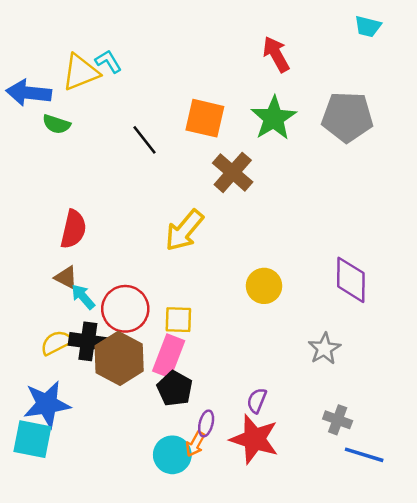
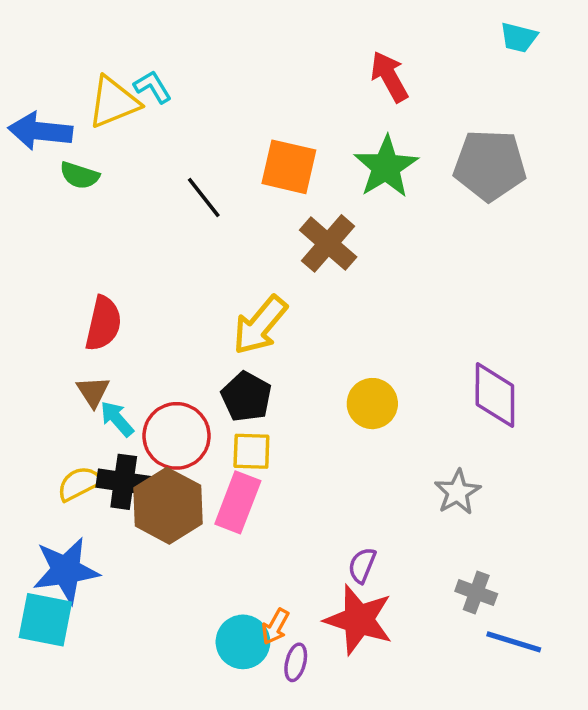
brown triangle: (66, 277) -> (93, 392), turned 30
black pentagon: (175, 388) -> (246, 397), moved
purple ellipse: (206, 423) -> (296, 662), moved

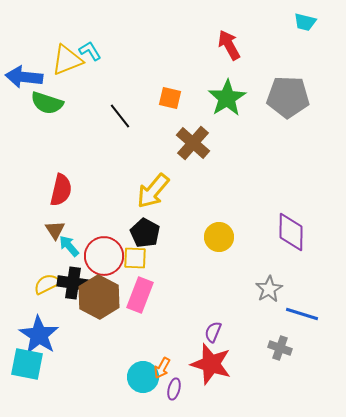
orange square: (289, 167) -> (170, 98), size x0.7
green semicircle: (79, 175) -> (47, 103), size x1.4
yellow square: (251, 451) -> (135, 258), moved
blue star: (66, 570) -> (39, 335), turned -30
blue line: (514, 642) -> (302, 314), moved

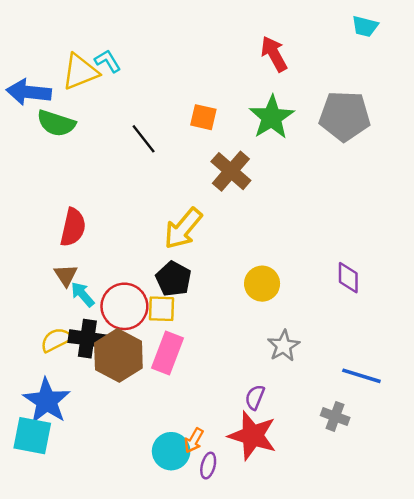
purple diamond: (291, 232) -> (348, 278), size x0.7
gray star: (269, 289) -> (284, 346), moved

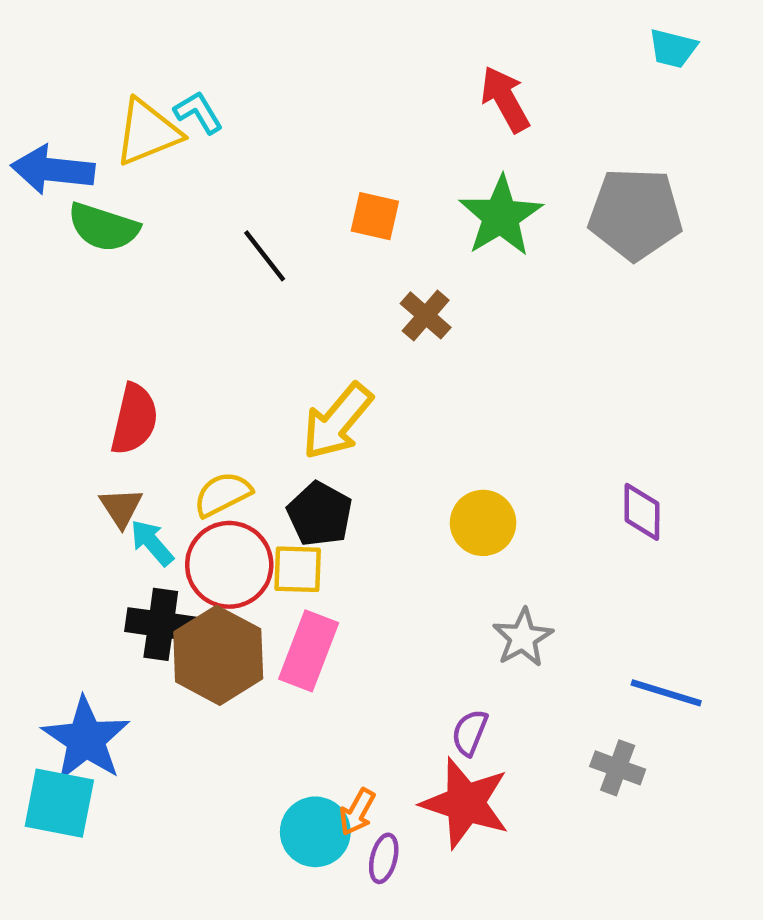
brown cross: (231, 171) -> (426, 315), size x0.7
yellow semicircle: (56, 340) -> (223, 494), moved

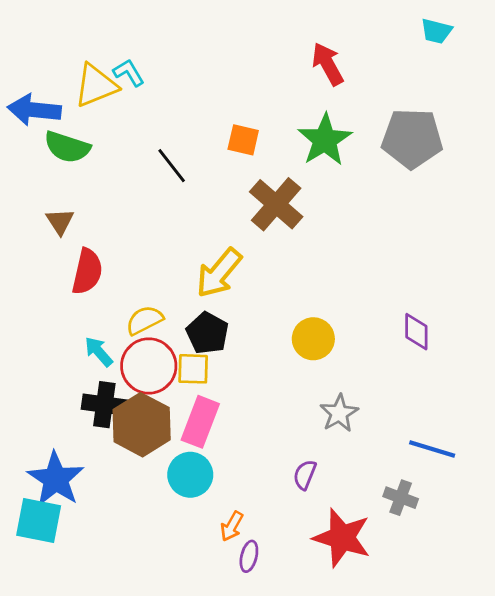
brown cross: (426, 315) -> (276, 204), size x1.6
brown triangle: (121, 507) -> (60, 221), moved
red star: (465, 803) -> (342, 538), moved
cyan circle: (315, 832) -> (190, 475), moved

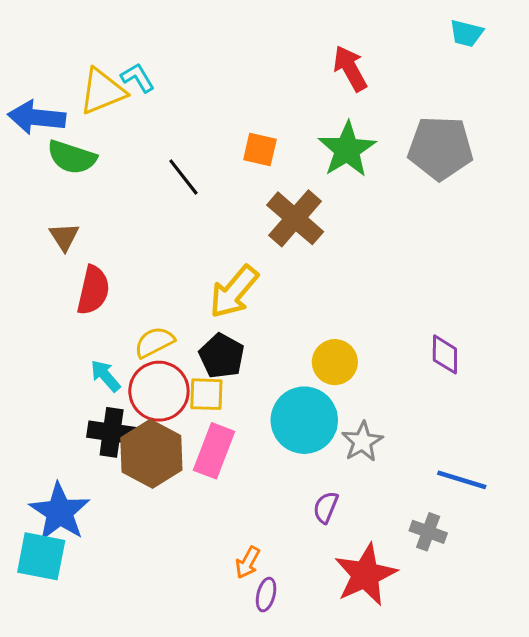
cyan circle: (190, 475) -> (304, 420), moved, size x1.4
red star: (342, 538) -> (365, 575), turned 30

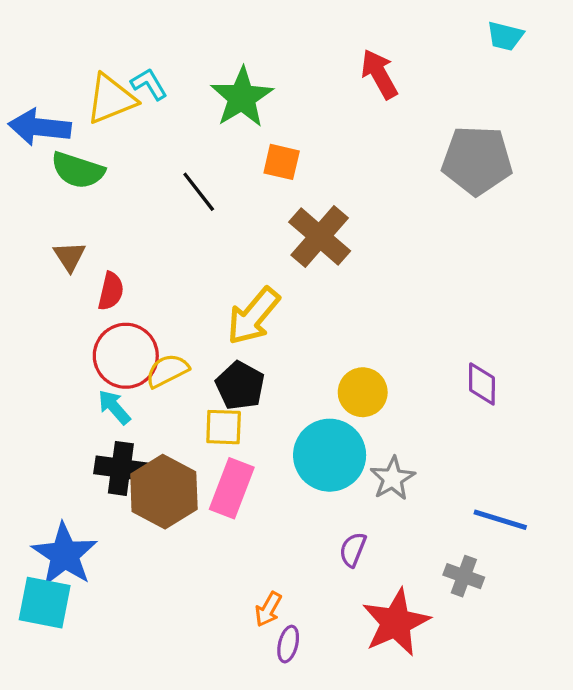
green star: (347, 150) -> (242, 97), moved
red semicircle: (93, 290) -> (111, 291), moved, size x0.7
red circle: (159, 391) -> (126, 356), moved

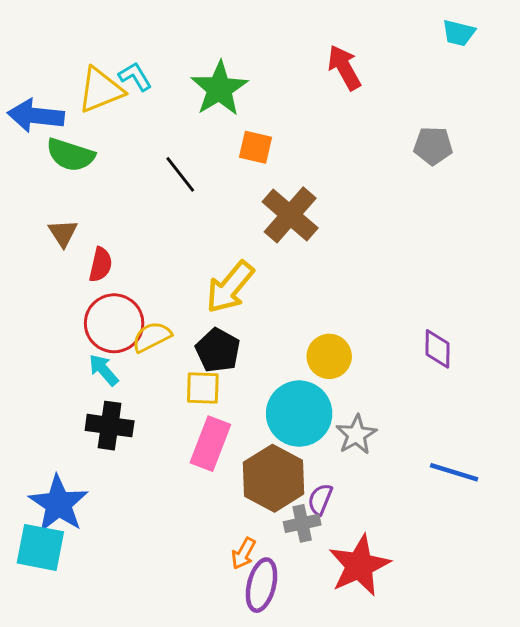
gray pentagon: (477, 160) -> (433, 146), size x0.6
brown hexagon: (164, 492) -> (274, 478), moved
gray cross: (464, 576) -> (302, 523), moved, turned -32
purple ellipse: (288, 644) -> (262, 585), size x1.6

